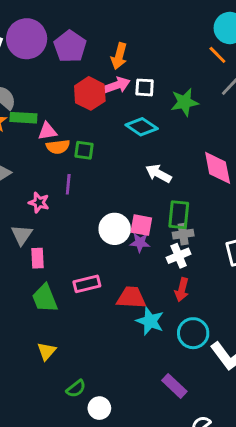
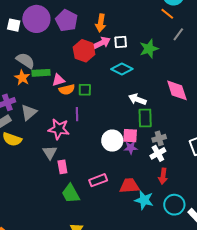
pink star: (39, 202) -> (59, 129), size x1.5
green rectangle: (179, 215) -> (145, 118), moved

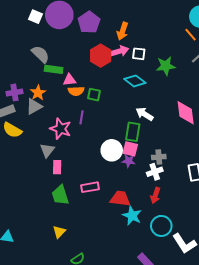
orange star: (22, 78) -> (38, 93), moved
green rectangle: (145, 118) -> (133, 132), moved

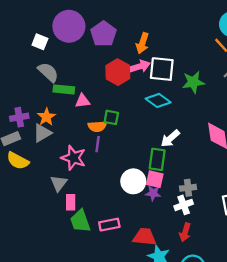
white square: (36, 17) -> (40, 42), moved
white square: (139, 54) -> (162, 69), size x1.6
orange semicircle: (76, 91) -> (97, 126), moved
white arrow: (144, 114) -> (170, 138), turned -72
green trapezoid: (60, 195) -> (80, 221), moved

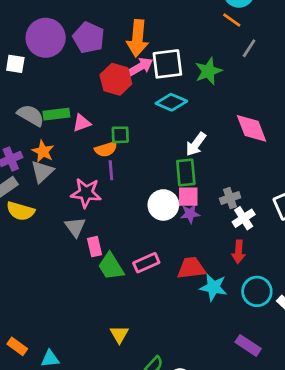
orange arrow: (142, 43) -> (137, 38), size x1.4
gray semicircle: (48, 72) -> (31, 115), moved
white cross: (184, 205) -> (244, 218), moved

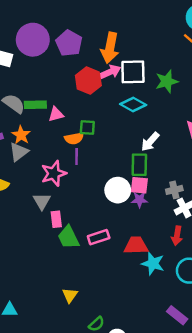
pink star: (86, 193) -> (54, 173), turned -30

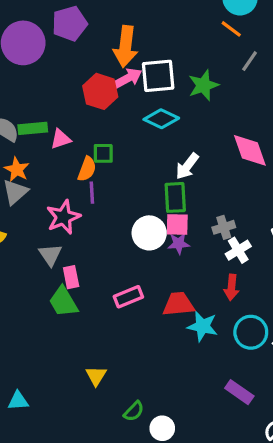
purple pentagon: (69, 43) -> (70, 23), moved, turned 30
orange semicircle: (74, 138) -> (87, 169), turned -54
green trapezoid: (68, 237) -> (63, 302), moved

